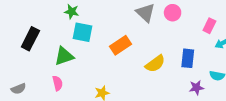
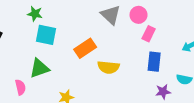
pink rectangle: (209, 26) -> (149, 34), moved
green triangle: (64, 56) -> (39, 68), moved
yellow semicircle: (155, 64) -> (108, 67), moved, turned 42

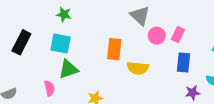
pink circle: (139, 15) -> (157, 36), moved
cyan square: (46, 35) -> (61, 43), moved
orange rectangle: (85, 48) -> (114, 49), turned -50

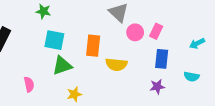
cyan square: (61, 43) -> (54, 40), moved
green triangle: (68, 69) -> (62, 66), moved
purple star: (192, 93) -> (157, 87), moved

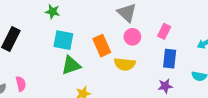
pink circle: (135, 32) -> (132, 37), moved
orange rectangle: (93, 46) -> (102, 46), turned -30
pink semicircle: (29, 84) -> (21, 84), moved

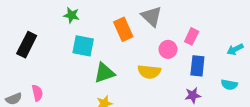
pink circle: (132, 37) -> (168, 49), moved
orange rectangle: (102, 46) -> (123, 29), moved
green triangle: (71, 65) -> (104, 73), moved

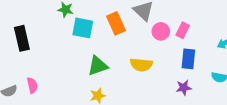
black rectangle: (27, 45) -> (22, 38), turned -40
cyan square: (83, 46) -> (83, 28), moved
pink circle: (168, 49) -> (161, 31), moved

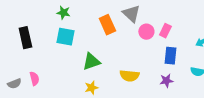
cyan square: (83, 28) -> (65, 37), moved
yellow semicircle: (141, 65) -> (129, 76), moved

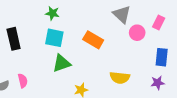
orange rectangle: (107, 25) -> (93, 40), moved, turned -36
pink rectangle: (165, 31) -> (159, 22), moved
green triangle: (91, 62) -> (62, 63), moved

